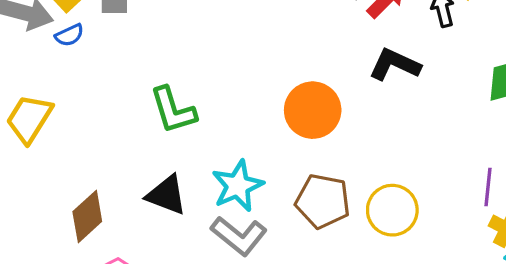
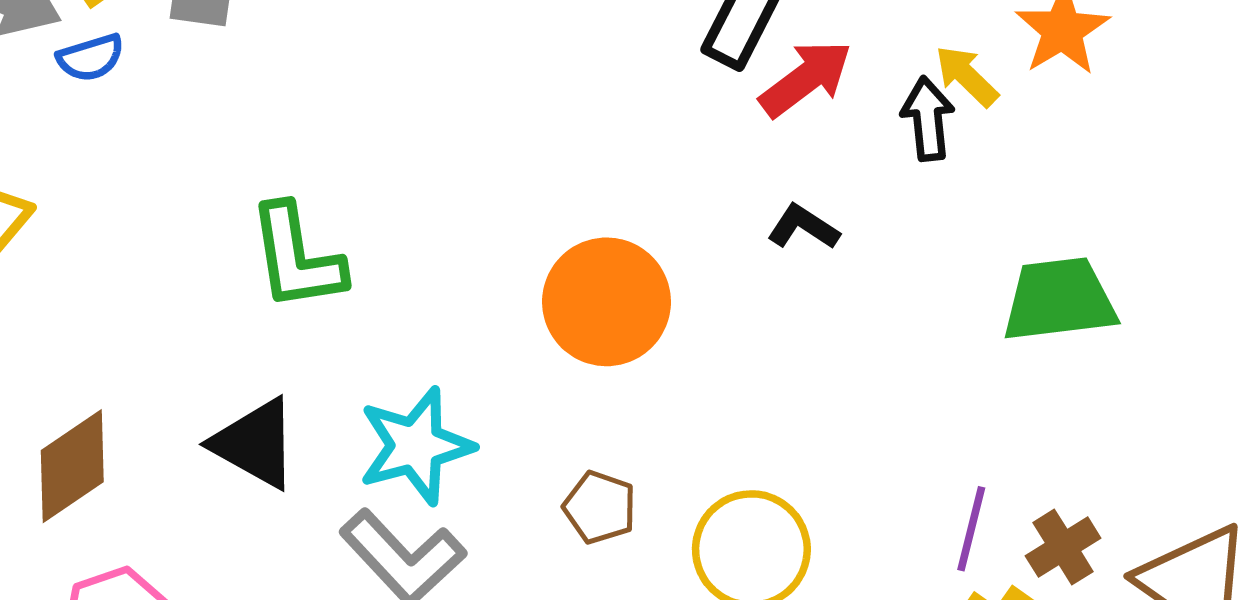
black L-shape: (395, 65) -> (803, 227), size x0.6
brown pentagon: (323, 201) -> (600, 507), size x0.6

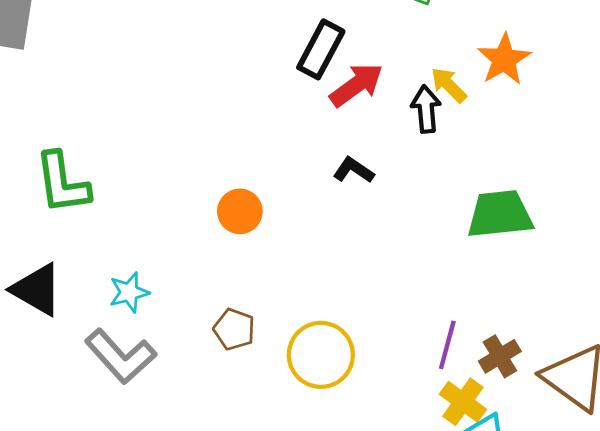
orange circle: (606, 302) -> (240, 211), size x0.6
cyan star: (416, 446) -> (129, 292), size x0.6

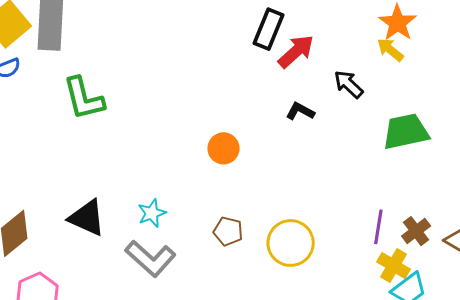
yellow arrow: (449, 85) -> (390, 50), moved
black arrow: (426, 109) -> (349, 84), moved, turned -36
green L-shape: (62, 183) -> (84, 99), moved

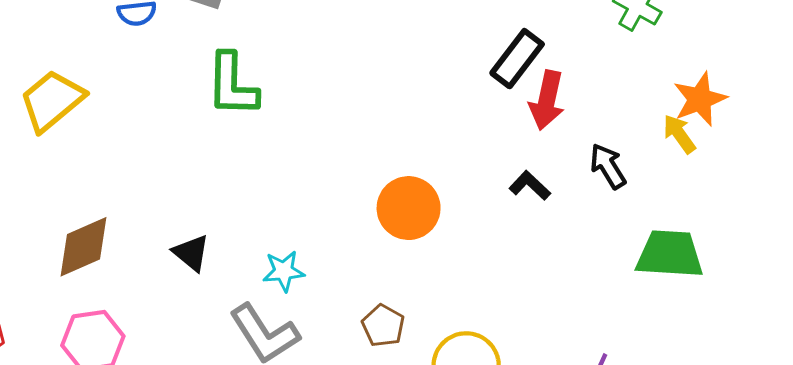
red arrow: (296, 51) -> (547, 100), turned 129
orange circle: (224, 148) -> (409, 208), size x1.4
black triangle: (87, 218) -> (191, 253), size x0.7

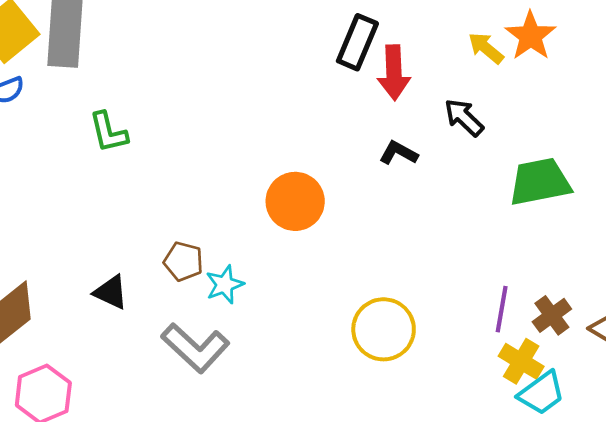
green L-shape: (232, 85) -> (108, 132), size x0.7
yellow arrow: (679, 134) -> (486, 48), moved
cyan star: (284, 271) -> (225, 285), moved
brown pentagon: (383, 326) -> (183, 261), moved

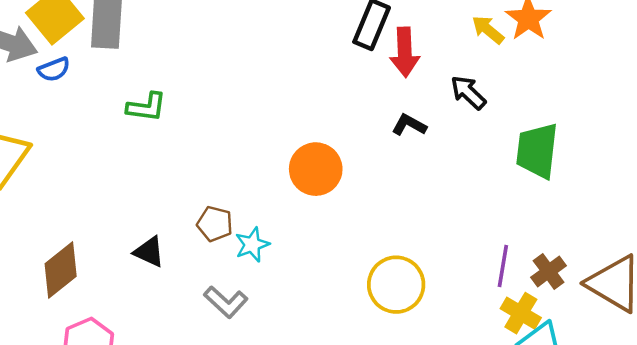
green L-shape: (108, 132) -> (146, 107), turned -69
green trapezoid: (540, 182) -> (537, 151), turned -72
gray L-shape: (195, 348) -> (226, 302), size x0.7

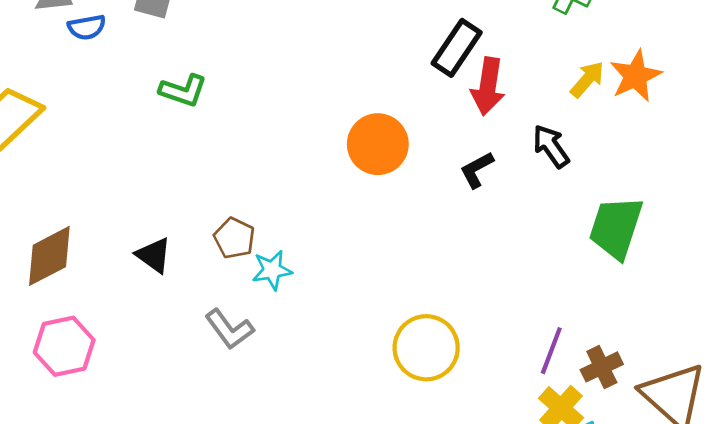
yellow arrow: (488, 30) -> (587, 79), turned 80
black L-shape: (409, 125) -> (477, 170), turned -68
orange circle: (316, 169) -> (378, 144), moved

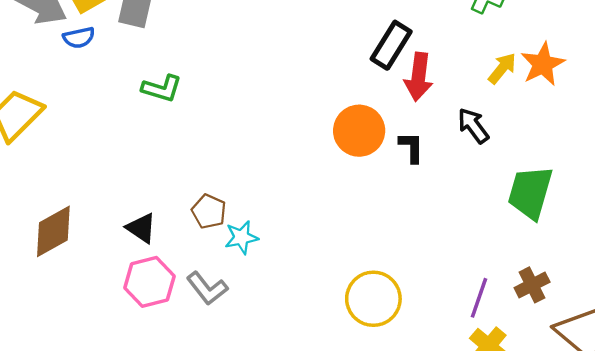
orange circle: (378, 144) -> (359, 131), moved
black L-shape: (477, 170) -> (411, 147), turned 120
pink hexagon: (64, 346) -> (149, 282), moved
brown cross: (602, 367) -> (532, 285), moved

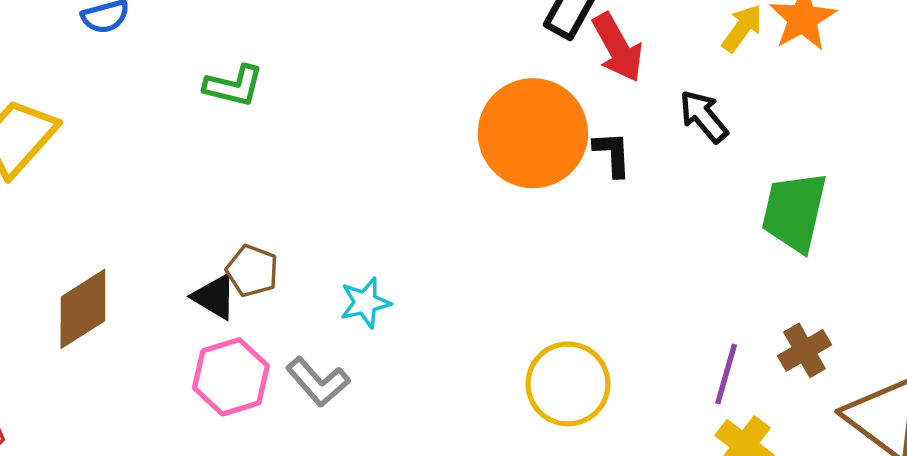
red arrow: (419, 77) -> (618, 48), turned -33
orange circle: (359, 131) -> (533, 133), size x1.4
brown pentagon: (209, 211) -> (252, 271), moved

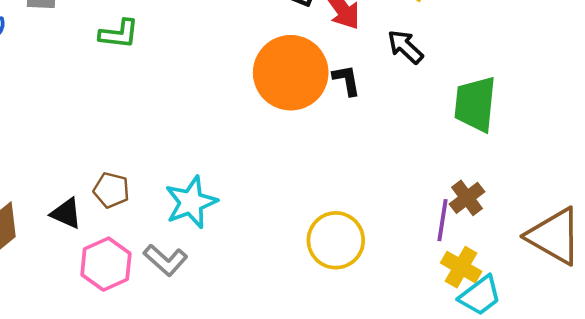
green L-shape: (234, 86) -> (119, 34), moved
black triangle: (214, 297) -> (66, 213), moved
cyan star: (365, 303) -> (191, 202), size x1.5
brown cross: (805, 350) -> (467, 198), moved

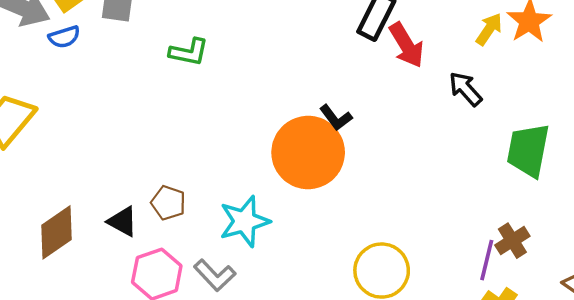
orange circle: (291, 73) -> (308, 153), moved
black L-shape: (347, 80) -> (336, 118), moved, turned 148

